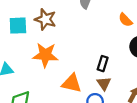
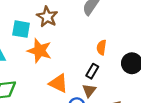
orange semicircle: (125, 20) -> (101, 47), moved, turned 40
cyan square: (18, 26) -> (21, 29), moved

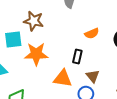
orange semicircle: (101, 47) -> (92, 33), turned -104
black rectangle: (92, 71) -> (77, 56), moved

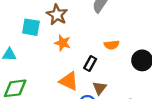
orange star: (36, 54) -> (63, 43), moved, size x0.7

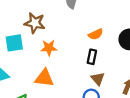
black rectangle: (90, 64) -> (92, 57), moved
orange triangle: (69, 81) -> (44, 78), moved

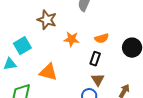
cyan square: (14, 43) -> (22, 46), moved, turned -30
orange star: (49, 48) -> (72, 39), moved

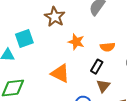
orange triangle: (48, 72) -> (60, 73), moved
brown triangle: (98, 80) -> (103, 86), moved

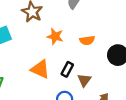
black rectangle: (97, 67) -> (67, 69), moved

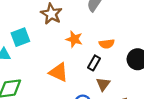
black rectangle: (67, 69) -> (94, 63), moved

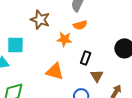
cyan square: (20, 37) -> (15, 45), turned 30
orange semicircle: (107, 44) -> (80, 25), moved

